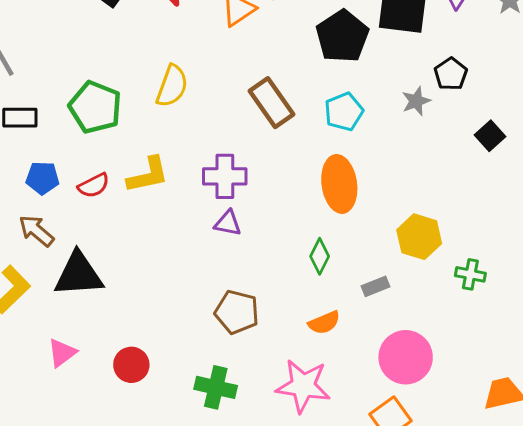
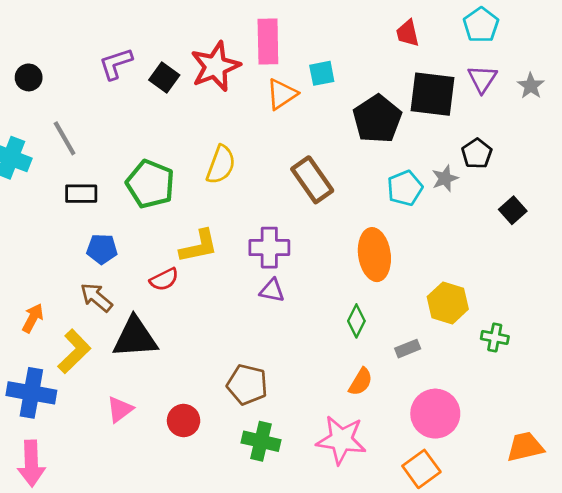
cyan pentagon: (344, 112) -> (405, 188), moved
red semicircle: (94, 185) -> (164, 279), moved
brown pentagon: (237, 312) -> (247, 385), moved
orange semicircle: (324, 323) -> (361, 382), turned -36

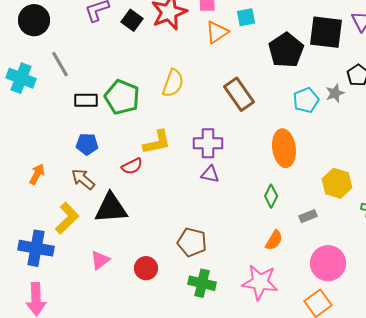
black circle: (29, 77) -> (34, 20), size x1.6
black rectangle: (81, 194) -> (86, 100), moved
orange arrow: (33, 318) -> (37, 174), moved

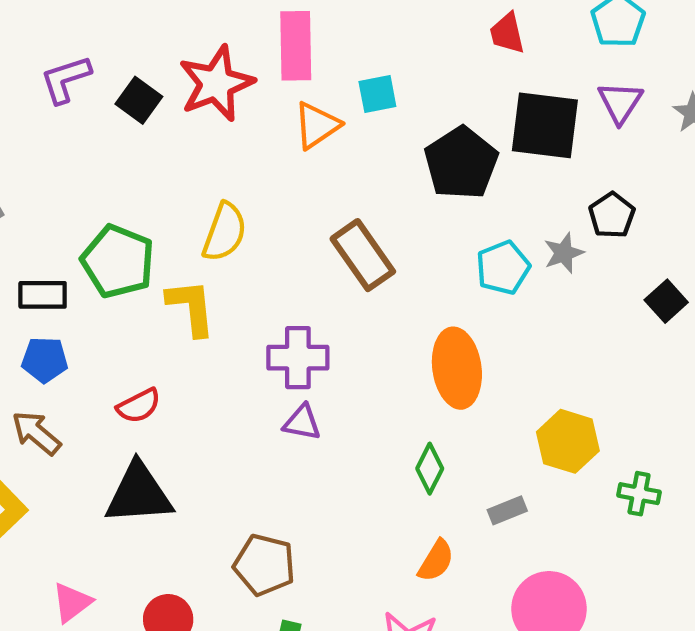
black rectangle: (86, 100) -> (43, 295), moved
yellow L-shape: (157, 142) -> (191, 307), moved, turned -84
black triangle: (111, 208) -> (139, 494), moved

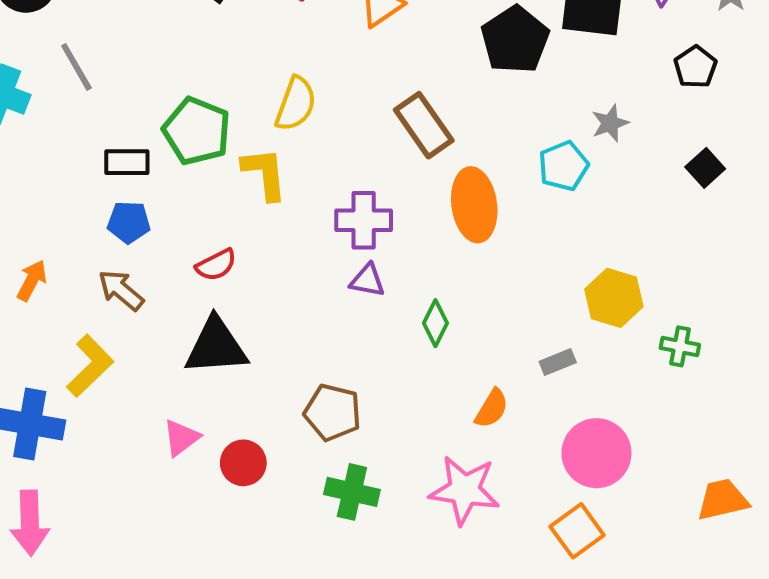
black pentagon: (612, 215) -> (695, 67), moved
cyan pentagon: (503, 268) -> (563, 166), moved
orange ellipse: (457, 368) -> (474, 205), moved
green diamond: (430, 469) -> (435, 323), moved
pink triangle: (72, 602) -> (181, 438), moved

